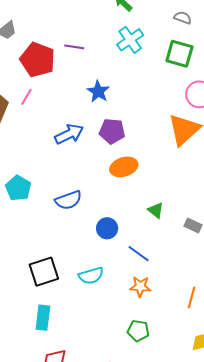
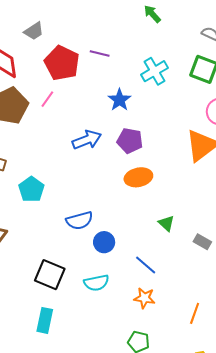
cyan cross: (130, 40) -> (155, 71), moved
blue semicircle: (68, 200) -> (79, 221), moved
blue circle: (107, 228) -> (104, 242), moved
black square: (44, 272) -> (50, 275), turned 36

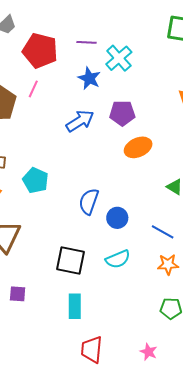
purple line: (100, 53) -> (86, 42), moved
cyan cross: (155, 71) -> (119, 58), moved
blue star: (120, 100) -> (89, 78), moved
blue semicircle: (79, 221) -> (89, 201), turned 136

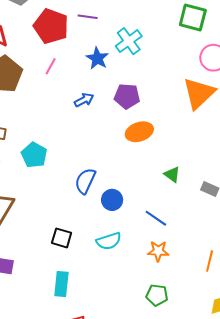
purple line: (86, 42) -> (88, 17), moved
pink line: (33, 89) -> (51, 66), moved
blue arrow: (80, 121) -> (84, 100), size x0.7
black square: (71, 260) -> (62, 238), size x0.7

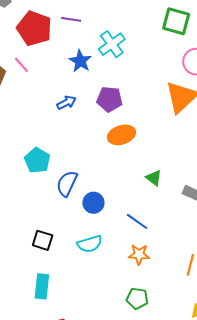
pink line: (51, 66) -> (21, 65), moved, turned -72
cyan pentagon: (34, 155) -> (37, 160), moved

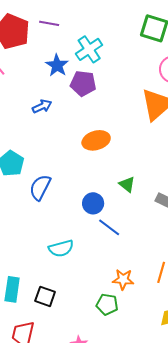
purple pentagon: (109, 99) -> (83, 83), moved
blue circle: (93, 203) -> (93, 203), moved
black square: (43, 240) -> (45, 296), moved
orange star: (139, 254) -> (123, 279), moved

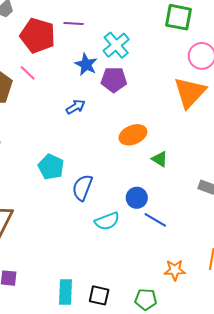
green triangle: (127, 184) -> (160, 159), moved
cyan semicircle: (61, 248) -> (107, 221), moved
green pentagon: (107, 304) -> (146, 299), moved

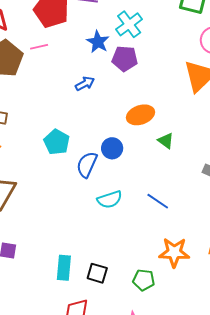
pink line: (28, 73) -> (39, 47), turned -60
blue circle: (137, 198) -> (112, 148), moved
orange star: (175, 270) -> (174, 252), size x1.4

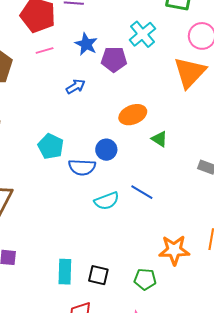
cyan cross: (129, 24) -> (142, 34), moved
pink line: (39, 47) -> (45, 51), moved
blue semicircle: (87, 165) -> (82, 167), turned -108
blue line: (158, 201) -> (142, 192), moved

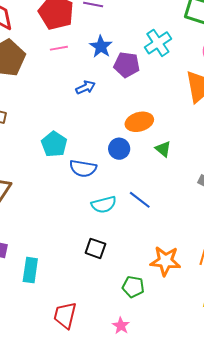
blue circle: (106, 150) -> (119, 149), moved
cyan rectangle: (65, 272) -> (30, 270), moved
black square: (98, 275) -> (95, 248), moved

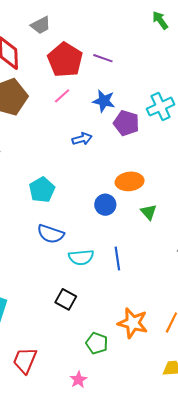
blue star: (101, 47) -> (104, 101), turned -30
pink line: (59, 48) -> (62, 96), turned -42
blue semicircle: (83, 168) -> (51, 234), moved
blue line: (140, 200) -> (117, 258), turned 35

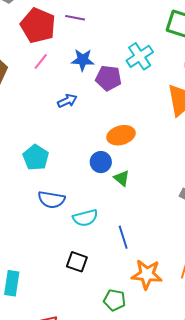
green triangle: (149, 212) -> (122, 178), moved
blue line: (117, 258) -> (123, 237), moved

